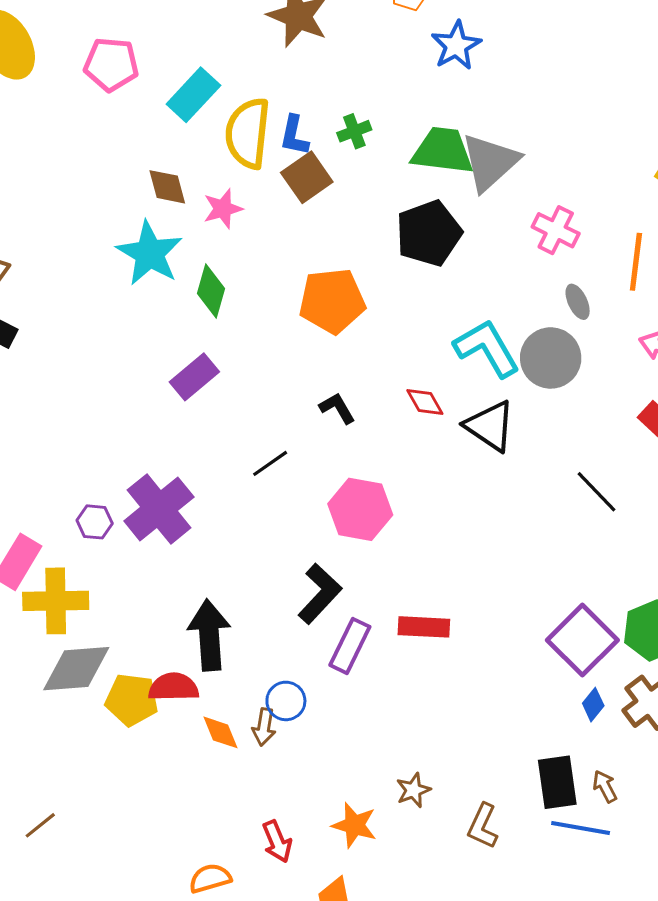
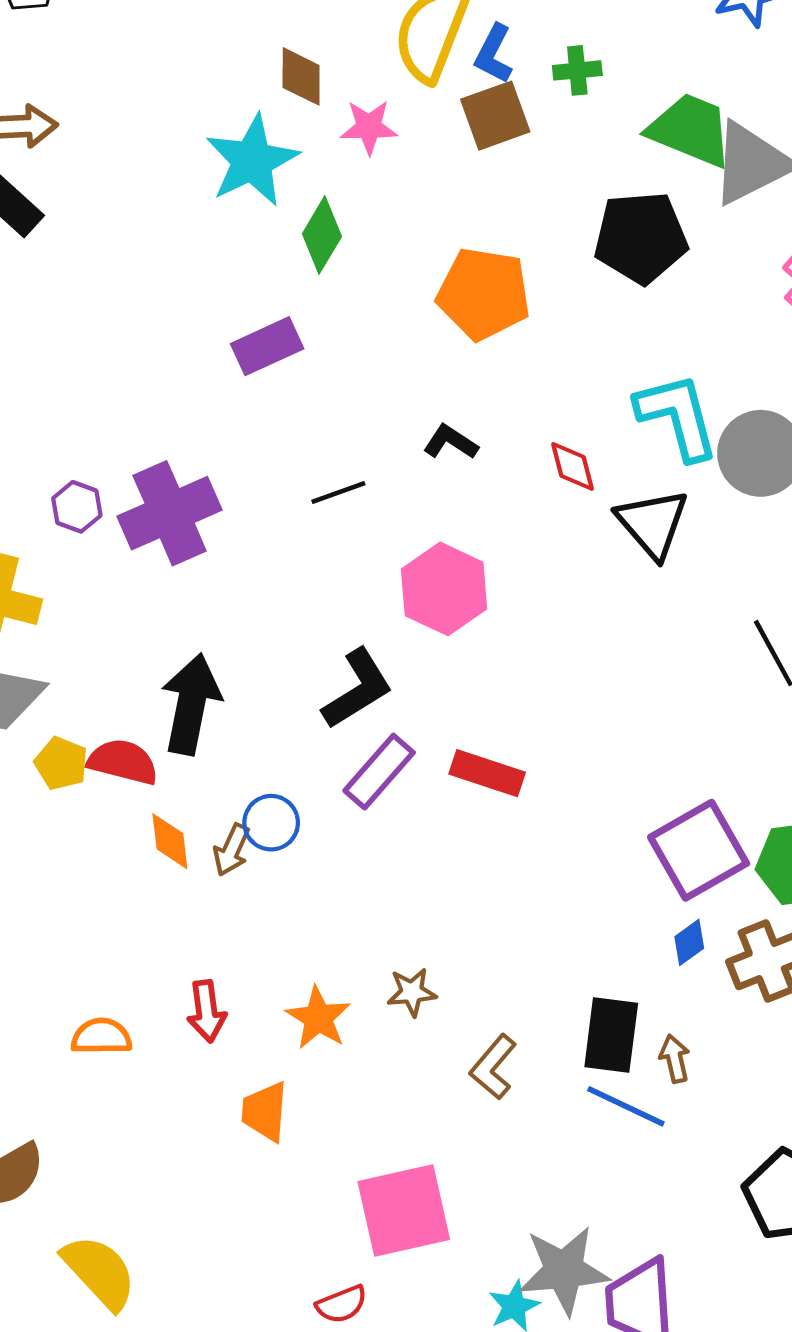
black L-shape: (337, 408) -> (451, 442), turned -42
yellow pentagon: (132, 700) -> (61, 763), size x0.7

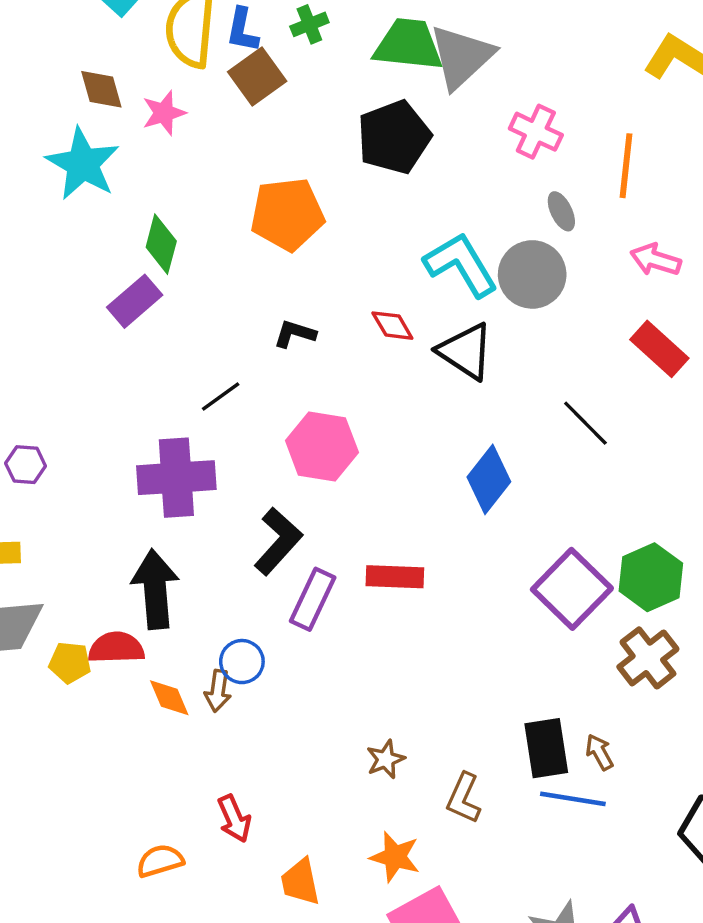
green diamond: (322, 235) -> (161, 244), moved
purple cross: (170, 513) -> (176, 478), moved, turned 36
blue diamond: (689, 942) -> (489, 479), moved, size x1.8
orange star: (318, 1018) -> (395, 857), moved

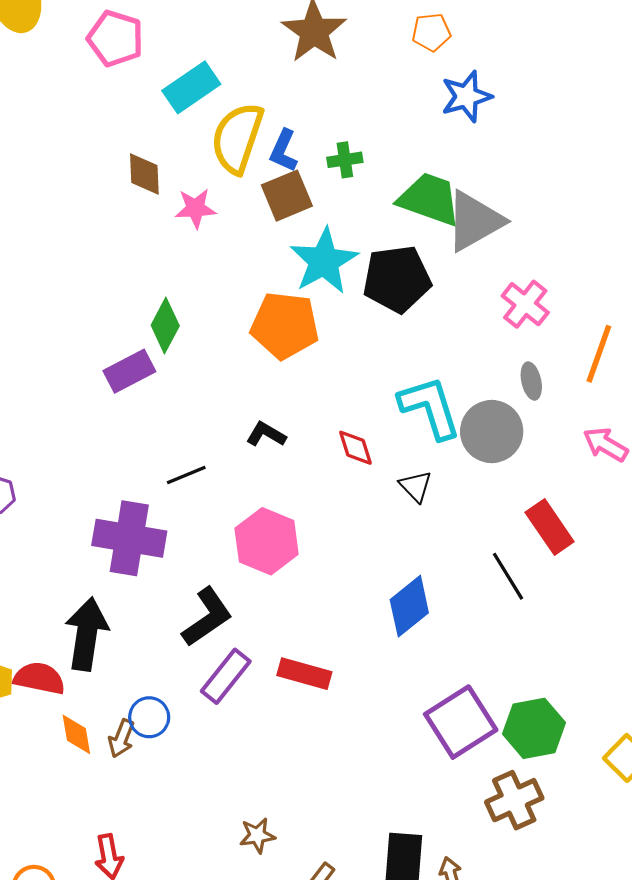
cyan star: (83, 164) -> (324, 261), moved
red rectangle: (659, 349) -> (550, 527), moved
black triangle: (466, 351) -> (416, 486), size x0.6

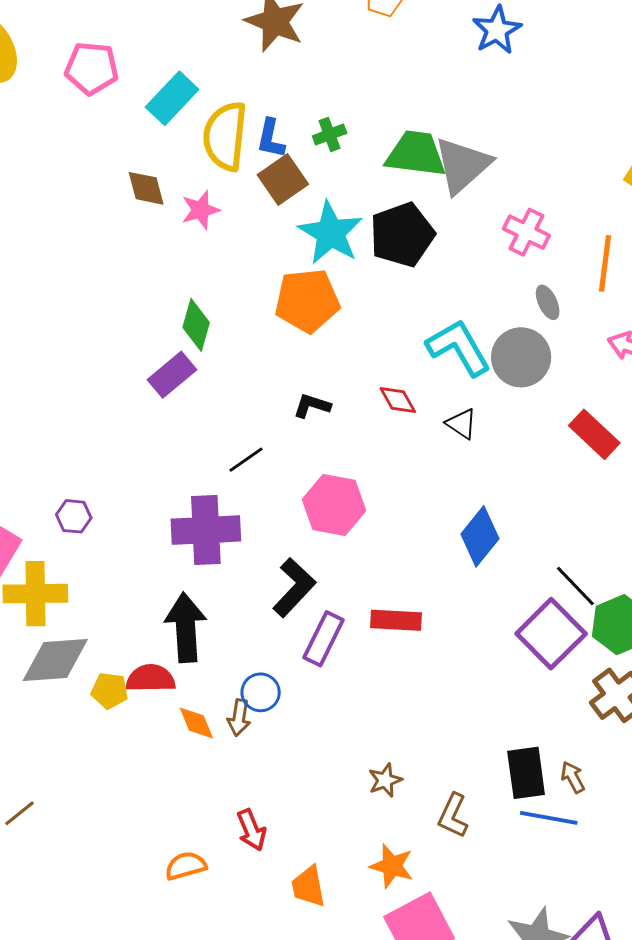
blue star: (466, 96) -> (497, 30), moved
black line: (508, 576) -> (575, 586), moved

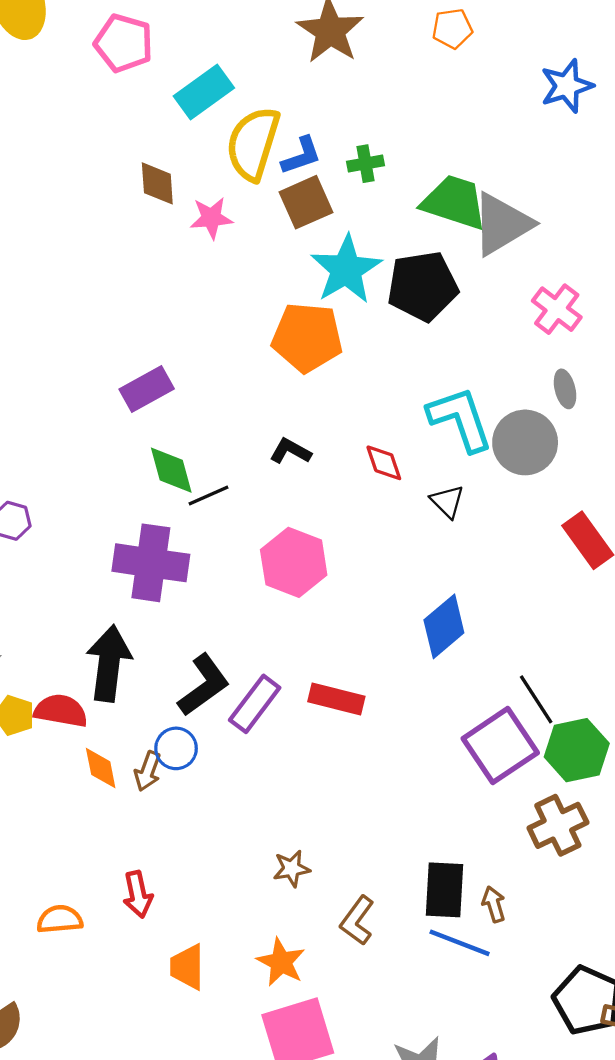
blue L-shape: (271, 138) -> (301, 156), turned -132
green diamond: (196, 325) -> (171, 470), moved, turned -42
black L-shape: (294, 587) -> (204, 685), moved

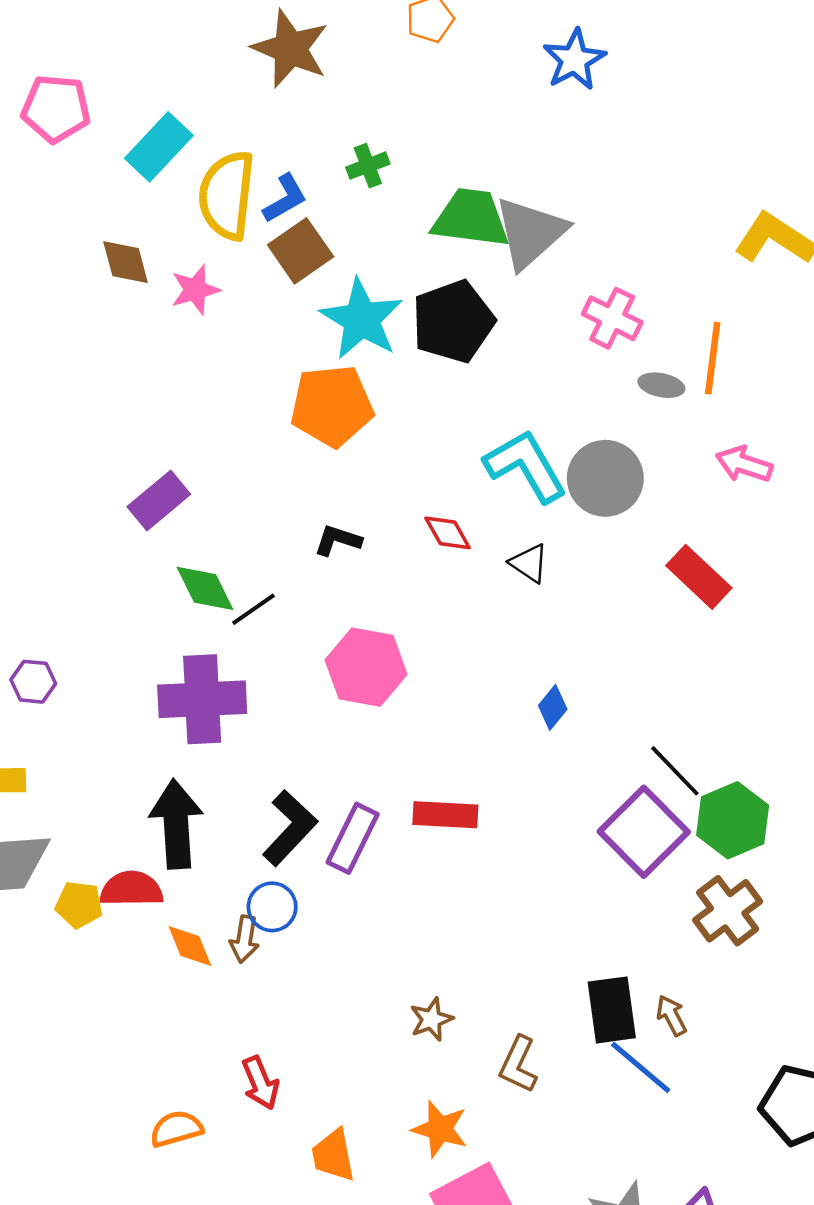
green cross: (365, 164) -> (368, 166), moved
gray ellipse: (565, 389) -> (661, 385), moved, turned -54
blue diamond: (444, 626) -> (553, 707), size x0.6
blue line: (460, 943) -> (641, 1067), turned 30

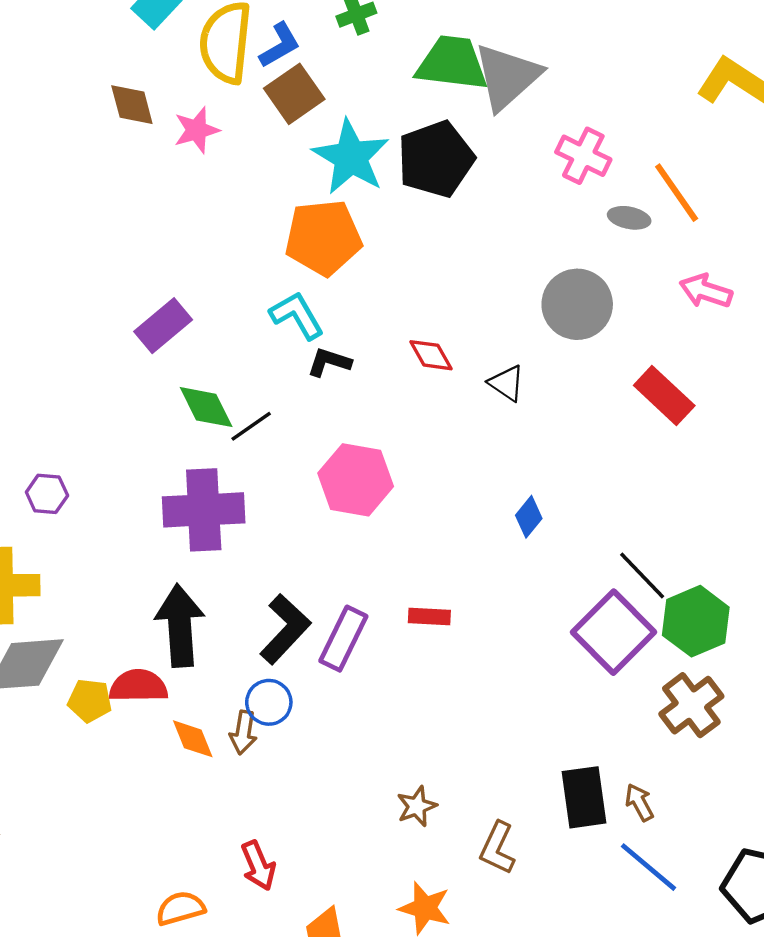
orange line: (713, 358) -> (677, 193), turned -42
cyan L-shape: (526, 466) -> (297, 315), moved, size x0.7
red rectangle: (445, 815) -> (429, 617), size x0.7
blue line: (641, 1067) -> (648, 867), moved

